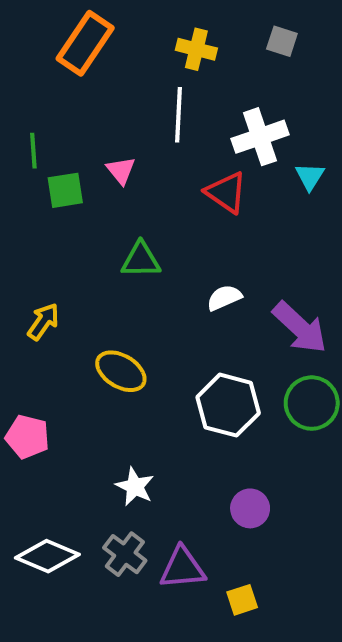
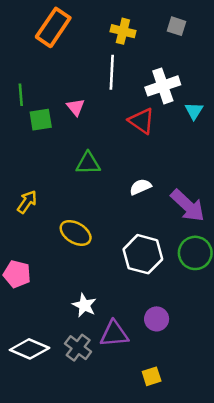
purple triangle: (182, 568) -> (114, 334), moved

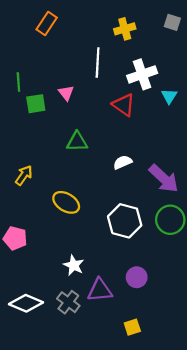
gray square: (176, 26) -> (172, 22), moved
orange rectangle: (53, 27) -> (47, 23), size x0.7
yellow cross: (123, 31) -> (125, 29), moved, turned -30

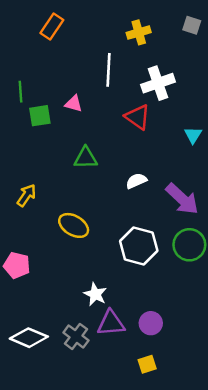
pink triangle: (66, 93) -> (74, 104), turned -35
cyan triangle: (169, 96) -> (193, 135), moved
white star: (74, 265) -> (95, 294), moved
purple circle: (137, 277) -> (151, 323), moved

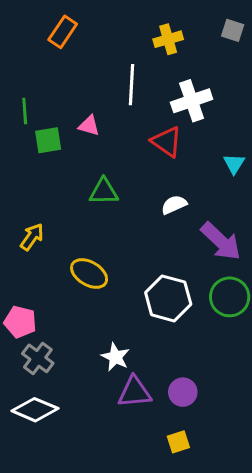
white semicircle: (136, 181) -> (174, 205), moved
gray cross: (76, 336) -> (38, 358), moved

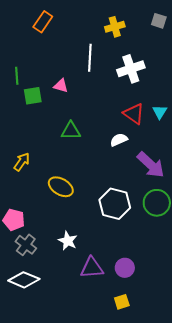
red triangle: (167, 142) -> (134, 114), moved
white star: (115, 357) -> (68, 241), moved

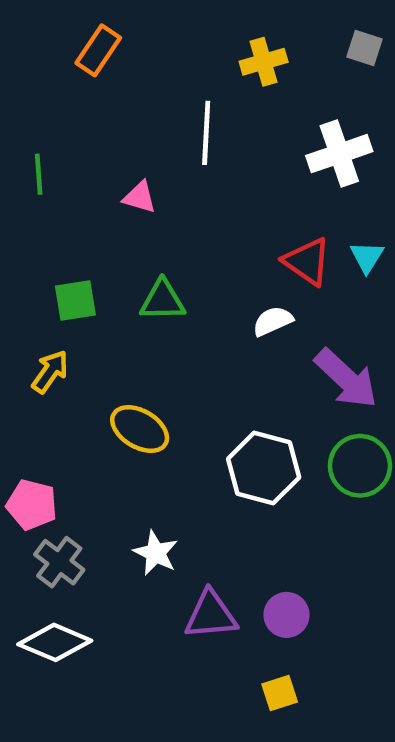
white cross: (131, 69) -> (339, 154), moved
green square: (33, 96) -> (75, 300), moved

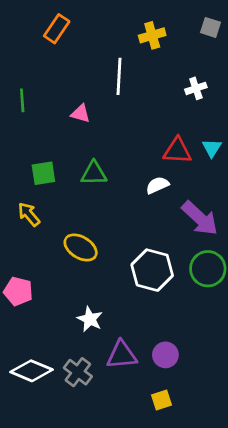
white cross: (339, 154) -> (196, 88), size x0.6
red triangle: (307, 261) -> (177, 151), turned -32
yellow arrow: (50, 372) -> (29, 214), turned -75
gray cross: (59, 562) -> (78, 372), moved

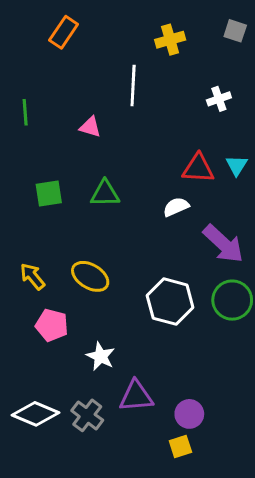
yellow arrow: (29, 214) -> (33, 276), moved
pink pentagon: (18, 291) -> (52, 325), moved
purple circle: (165, 355) -> (189, 414), moved

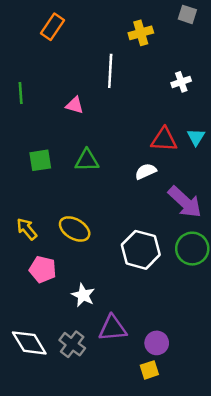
gray square: (235, 31) -> (187, 14), moved
white diamond: (35, 414) -> (29, 343), turned 36

